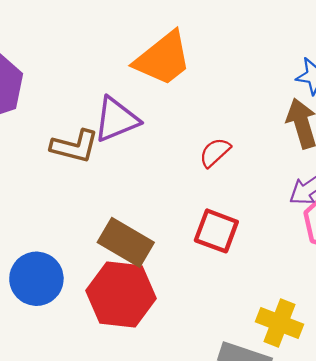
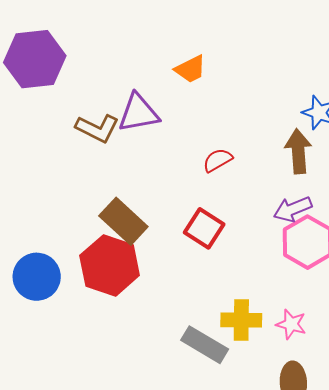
orange trapezoid: (163, 59) -> (190, 69), size x0.6
blue circle: (36, 279) -> (37, 277), moved
yellow cross: (279, 323) -> (241, 320), turned -33

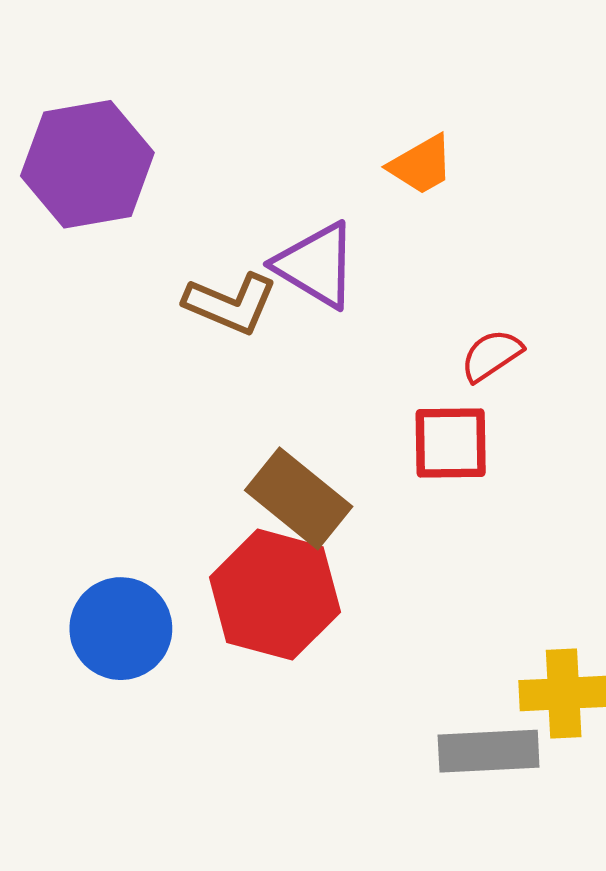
purple triangle: (138, 113) -> (316, 265), turned 45
red square: (204, 228) -> (451, 443), moved, turned -30
gray rectangle: (205, 345) -> (489, 751), turned -30

